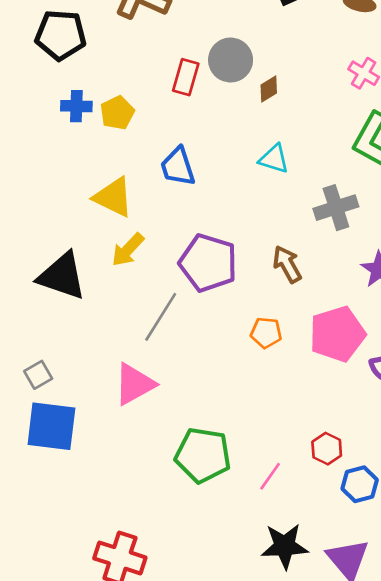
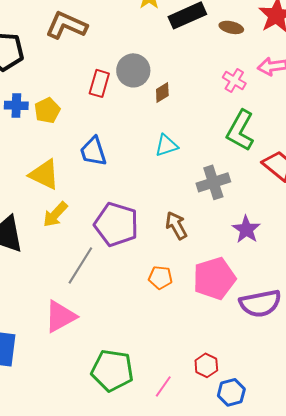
cyan triangle: (274, 159) -> (166, 145), turned -35

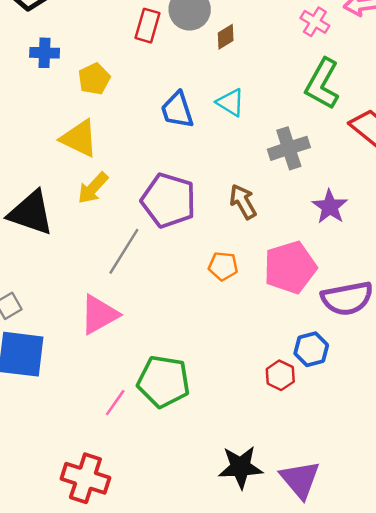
yellow pentagon: (47, 110) -> (94, 79), moved
cyan triangle: (166, 145) -> (231, 102), turned 50
blue trapezoid: (93, 151) -> (177, 110), moved
pink line: (163, 386) -> (115, 403), moved
blue hexagon: (231, 392) -> (311, 349), moved

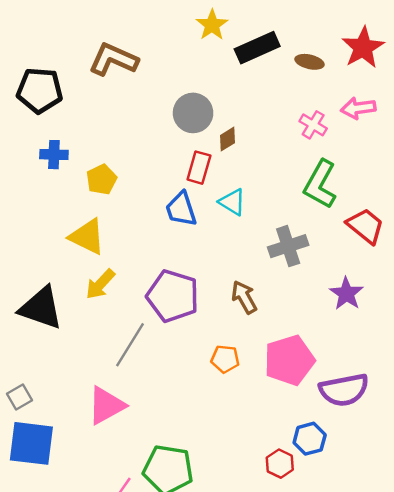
red rectangle: (147, 26) -> (199, 168), moved
purple star: (330, 207) -> (346, 294), moved

